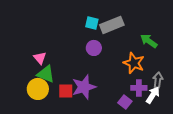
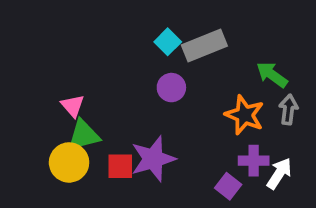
cyan square: (92, 23) -> (168, 42), turned 32
green triangle: (46, 74) -> (84, 135), turned -36
gray arrow: (158, 80) -> (288, 109), moved

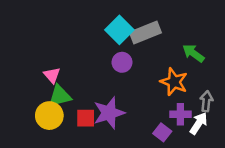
cyan square: (168, 42) -> (119, 30), size x1.5
gray arrow: (288, 109) -> (206, 101), moved

